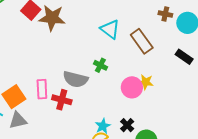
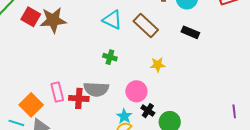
gray semicircle: (75, 79) -> (96, 89), moved
pink circle: (132, 87) -> (136, 91), moved

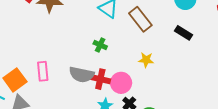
red cross: (79, 98) -> (100, 79), moved

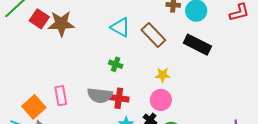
black rectangle: (183, 33) -> (197, 45), size x1.5
pink circle: (121, 83) -> (161, 100), moved

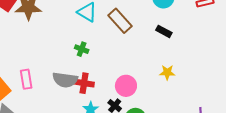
black rectangle: (197, 45) -> (164, 31), size x0.6
yellow star: (163, 75) -> (167, 72), moved

